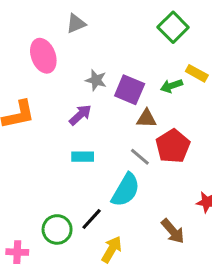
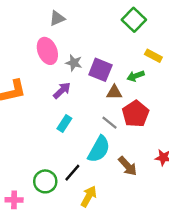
pink ellipse: (43, 56) -> (47, 51), moved
green arrow: (171, 86) -> (136, 76), moved
cyan rectangle: (83, 157) -> (64, 124), turned -56
brown arrow: (173, 231) -> (128, 166), moved

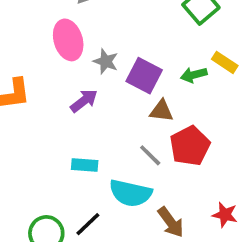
green arrow: (136, 76) -> (194, 75), moved
cyan rectangle: (64, 124) -> (85, 165), moved, turned 56
cyan semicircle: (99, 149) -> (131, 193), turned 68

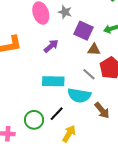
gray star: (106, 61) -> (65, 12), moved
cyan rectangle: (85, 165) -> (53, 81), size x1.5

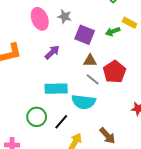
brown triangle: (94, 50) -> (90, 61), moved
brown arrow: (102, 110) -> (107, 136), moved
green circle: (34, 120) -> (37, 117), moved

